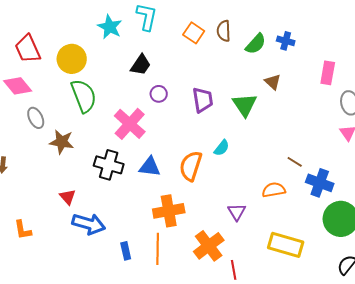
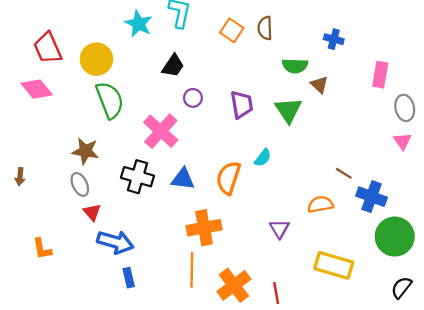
green semicircle: (256, 44) -> (295, 66), moved, turned 50
gray ellipse: (36, 118) -> (80, 184), moved
orange cross: (209, 246) -> (234, 285), moved
blue rectangle: (126, 251) -> (129, 278), moved

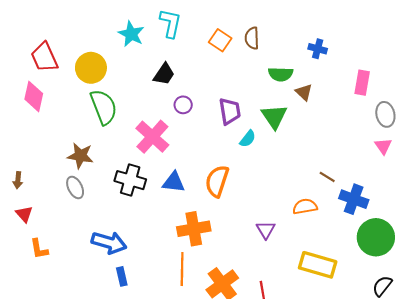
pink diamond: (37, 89) -> (34, 96), turned 52
cyan semicircle: (263, 158) -> (248, 139), moved
red triangle: (92, 212) -> (24, 214), moved

